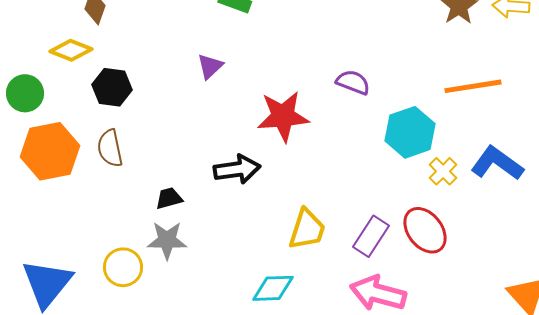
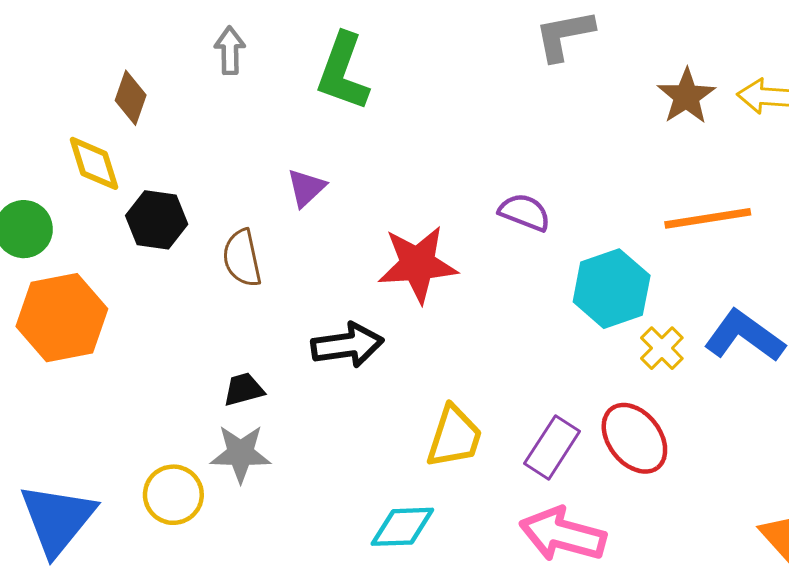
yellow diamond: (71, 50) -> (94, 163), turned 51
brown semicircle: (110, 148) -> (242, 258), moved

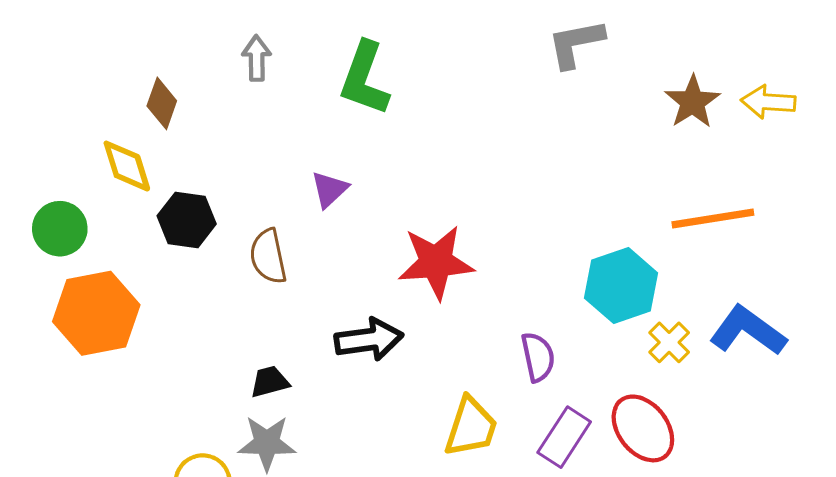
purple semicircle: (525, 212) -> (538, 357), moved, turned 57

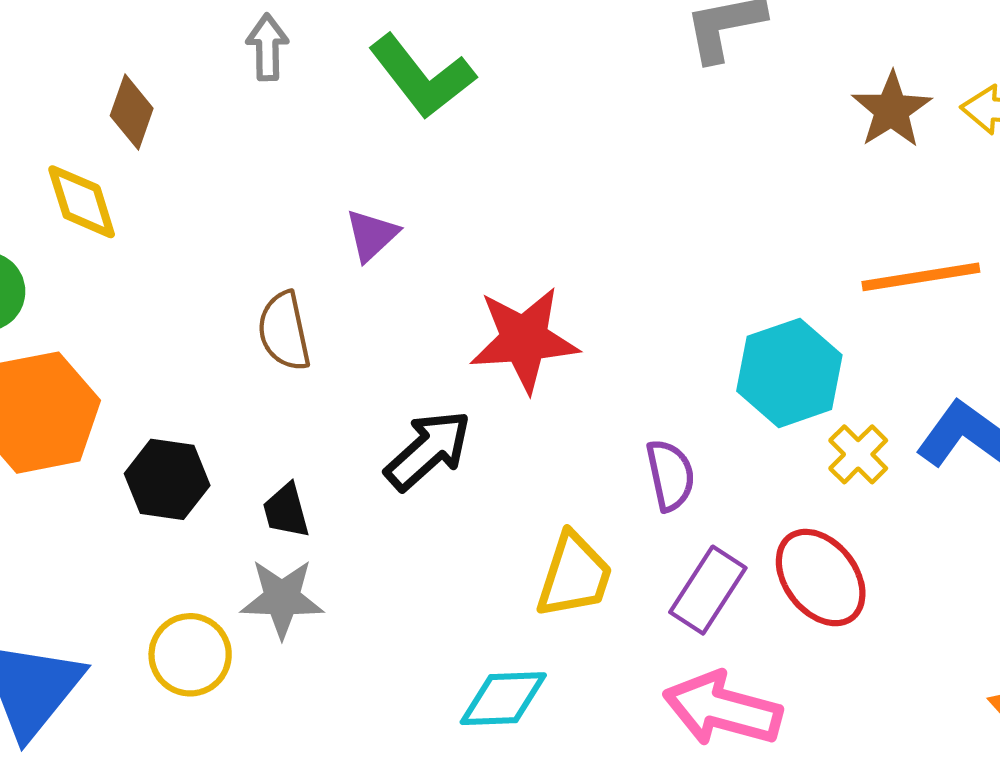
green L-shape: (364, 79) -> (422, 76), turned -58
black hexagon: (187, 220) -> (167, 479), moved
black arrow: (369, 339) -> (428, 450), turned -34
black trapezoid: (270, 382) -> (286, 511), turned -90

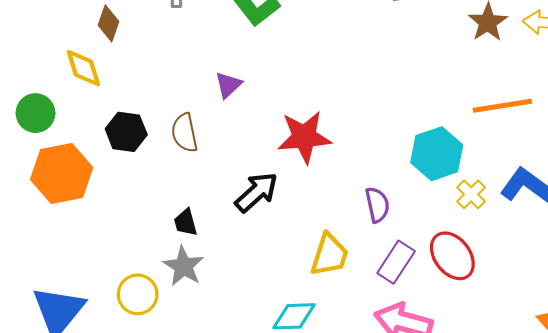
black hexagon: (167, 479) -> (126, 132), moved
gray star: (282, 598) -> (183, 266), turned 30

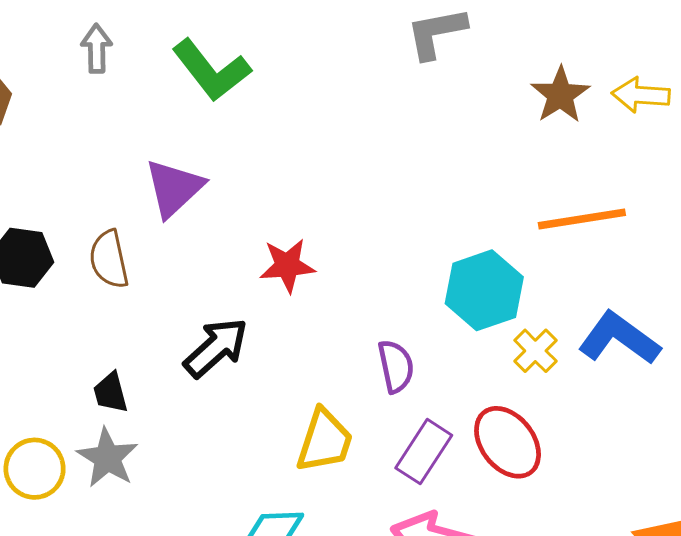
purple triangle: (228, 85) -> (174, 188), size x1.5
red star: (304, 137) -> (287, 266), size x0.7
yellow circle: (138, 294) -> (35, 469), moved

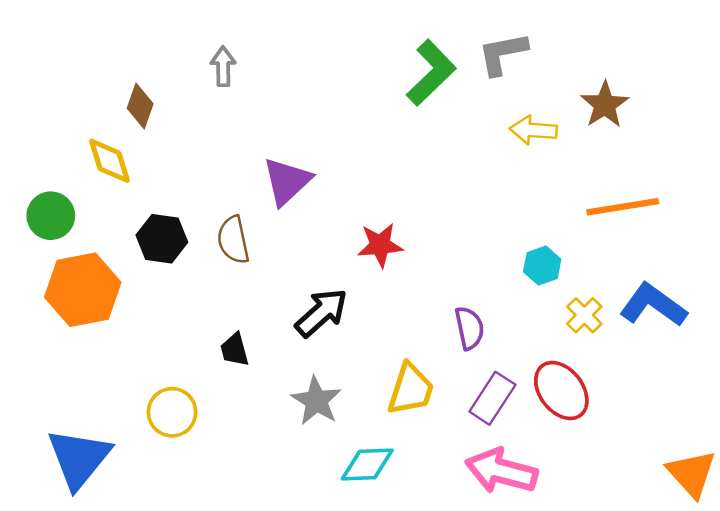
green L-shape: (211, 70) -> (431, 73), moved, turned -96
yellow arrow: (641, 95) -> (533, 130), moved
cyan hexagon: (484, 290) -> (542, 265), size x0.6
gray star: (107, 458) -> (316, 401), moved

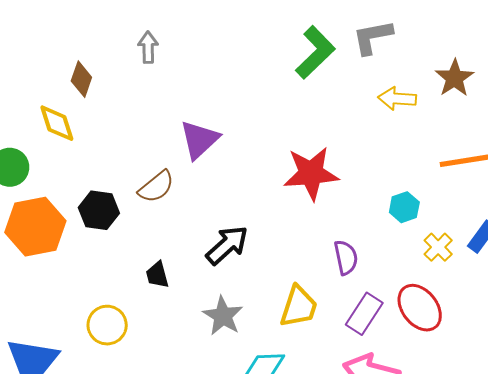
black hexagon: (162, 239) -> (99, 210), moved
brown semicircle: (233, 240) -> (156, 187), turned -117
red star: (380, 245) -> (311, 173), moved, size x1.5

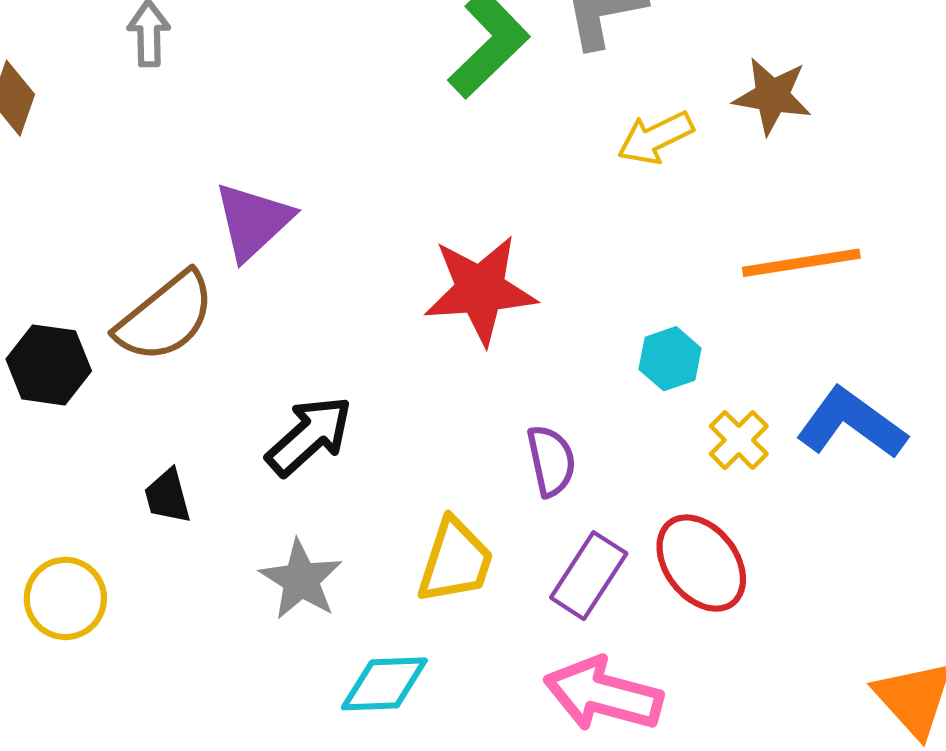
brown star: (455, 78) -> (772, 96), turned -30
yellow arrow: (397, 99) -> (655, 138), turned -30
brown semicircle: (156, 187) -> (165, 317), size x1.4

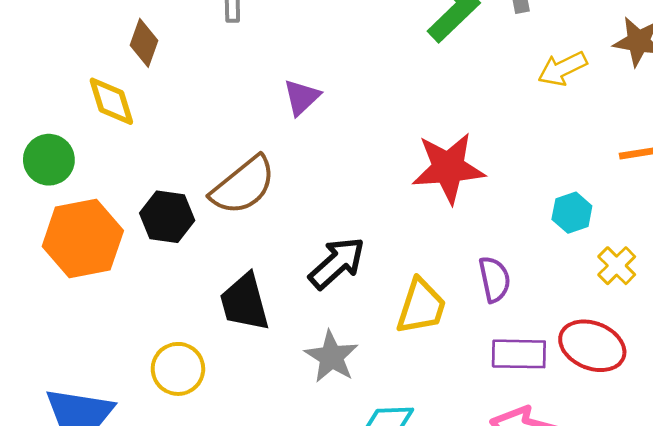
purple triangle: (253, 221) -> (302, 97), moved, size x0.7
black trapezoid: (168, 496) -> (245, 302), size x1.6
yellow trapezoid: (455, 561) -> (421, 306), moved
red ellipse: (701, 563) -> (592, 346), turned -30
purple rectangle: (589, 576) -> (519, 354), turned 58

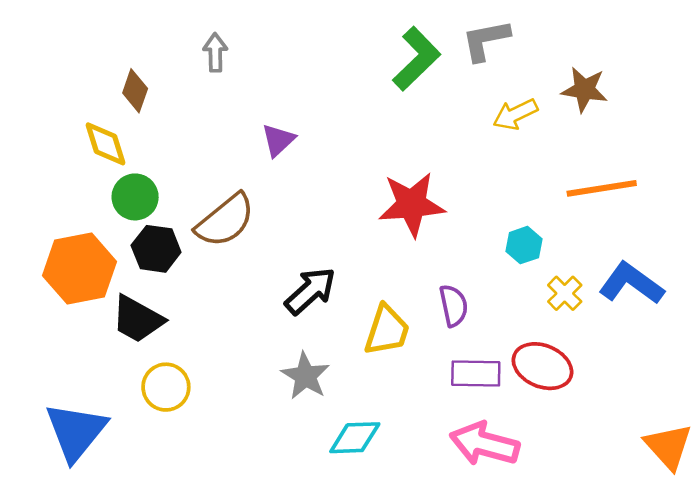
green circle: (49, 160) -> (135, 197), moved
black trapezoid: (245, 302) -> (138, 319), moved, turned -46

